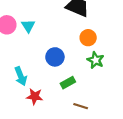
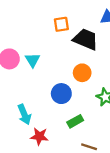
orange circle: (88, 38) -> (82, 73), moved

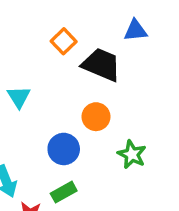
orange square: (61, 24) -> (64, 41), turned -35
green rectangle: (75, 121) -> (64, 192), moved

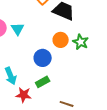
green star: (132, 154) -> (81, 42), moved

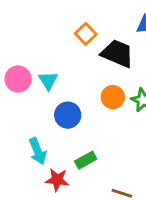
blue circle: (43, 58) -> (68, 115), moved

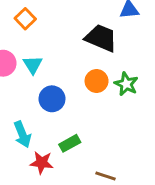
orange square: (86, 34) -> (25, 19), moved

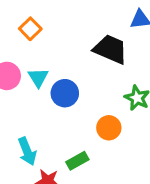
orange circle: (97, 81) -> (109, 128), moved
blue circle: (52, 99) -> (65, 93), moved

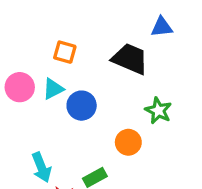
orange square: (30, 29) -> (65, 52), moved, turned -30
cyan triangle: (38, 78) -> (53, 89), turned 35

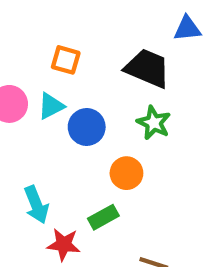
green star: (158, 111) -> (154, 123), moved
orange circle: (128, 142) -> (126, 173), moved

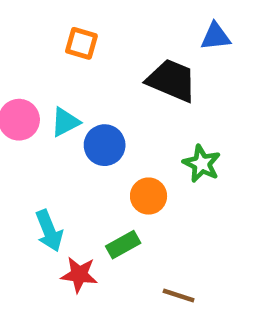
orange square: (66, 60) -> (81, 43), moved
green star: (154, 123) -> (202, 164), moved

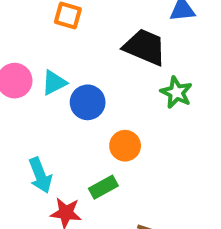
green star: (202, 164) -> (176, 92), moved

